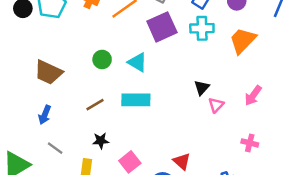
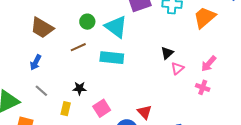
cyan triangle: (137, 62) -> (116, 27), size x1.4
brown line: (95, 105) -> (78, 47), moved
pink cross: (250, 143) -> (203, 87), moved

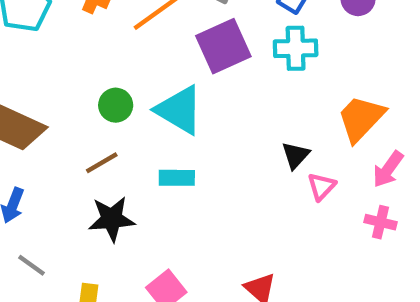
orange trapezoid: (205, 17) -> (361, 119), moved
cyan rectangle: (112, 58) -> (177, 178), size x0.7
black star: (80, 88) -> (112, 219), moved, size x1.5

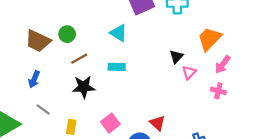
green circle: (116, 105) -> (67, 34), moved
cyan triangle: (179, 110) -> (118, 33), size x0.7

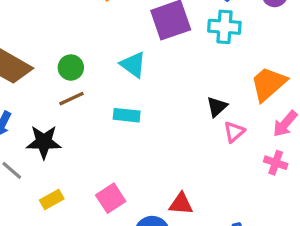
green circle: (67, 34) -> (71, 68), moved
black star: (84, 87) -> (44, 142), moved
red triangle: (157, 123) -> (181, 204), turned -42
yellow rectangle: (71, 127) -> (52, 200), turned 48

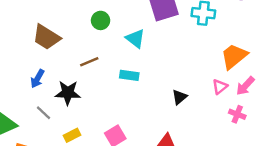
green circle: (71, 68) -> (101, 20), moved
black triangle: (217, 107) -> (179, 97), moved
pink triangle: (234, 132) -> (220, 87), moved

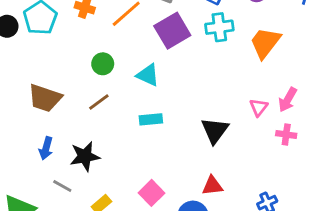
orange trapezoid: (234, 56) -> (265, 43), moved
brown line: (89, 62) -> (99, 102), moved
black triangle: (179, 97) -> (215, 130), size x1.5

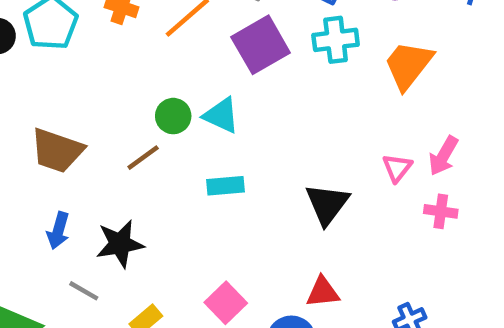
green circle: (103, 64) -> (173, 116), moved

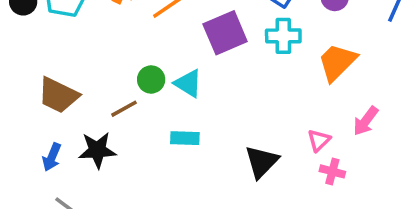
pink arrow: (443, 156) -> (366, 121), moved
pink cross: (441, 211) -> (332, 171), moved
black star: (120, 244) -> (97, 150), moved

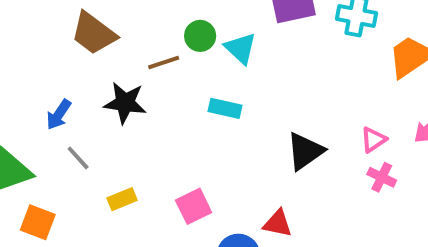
blue arrow: (52, 157) -> (59, 115), moved

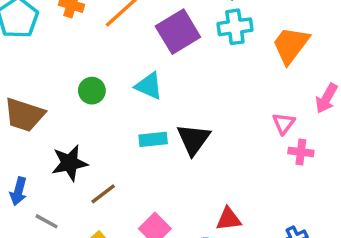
green circle: (200, 36) -> (92, 91), moved
brown line: (164, 62) -> (103, 194), moved
black triangle: (305, 151) -> (193, 139), moved

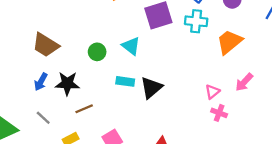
green circle: (92, 91) -> (97, 52), moved
blue arrow: (18, 191) -> (41, 82), moved

